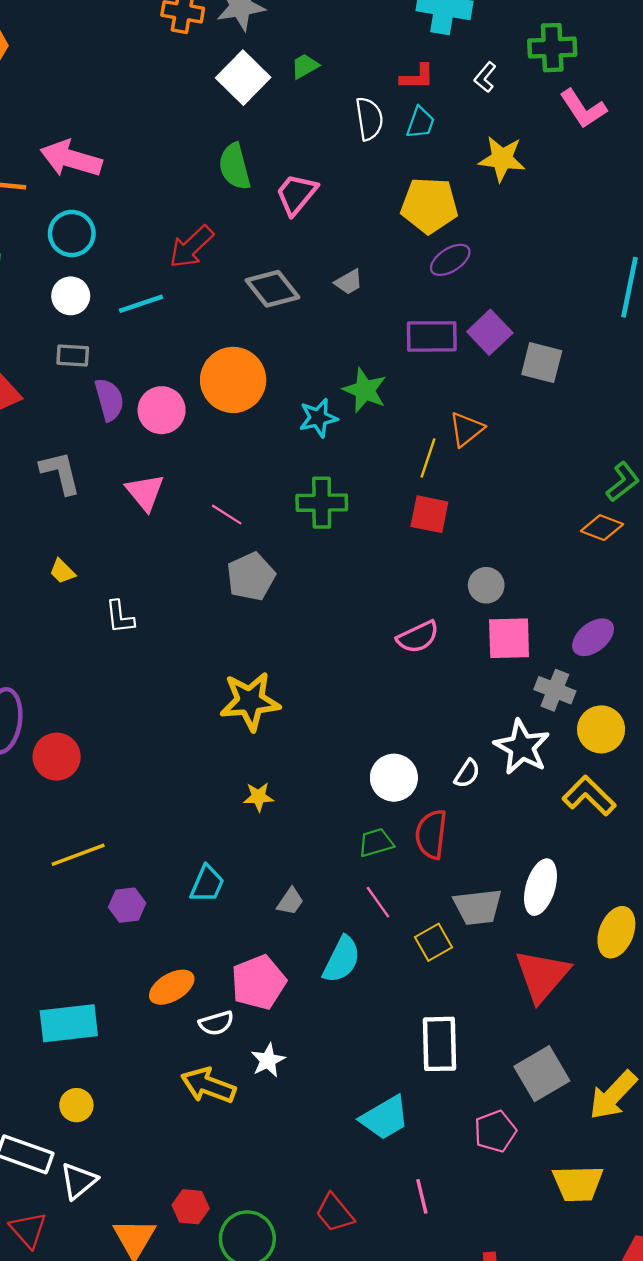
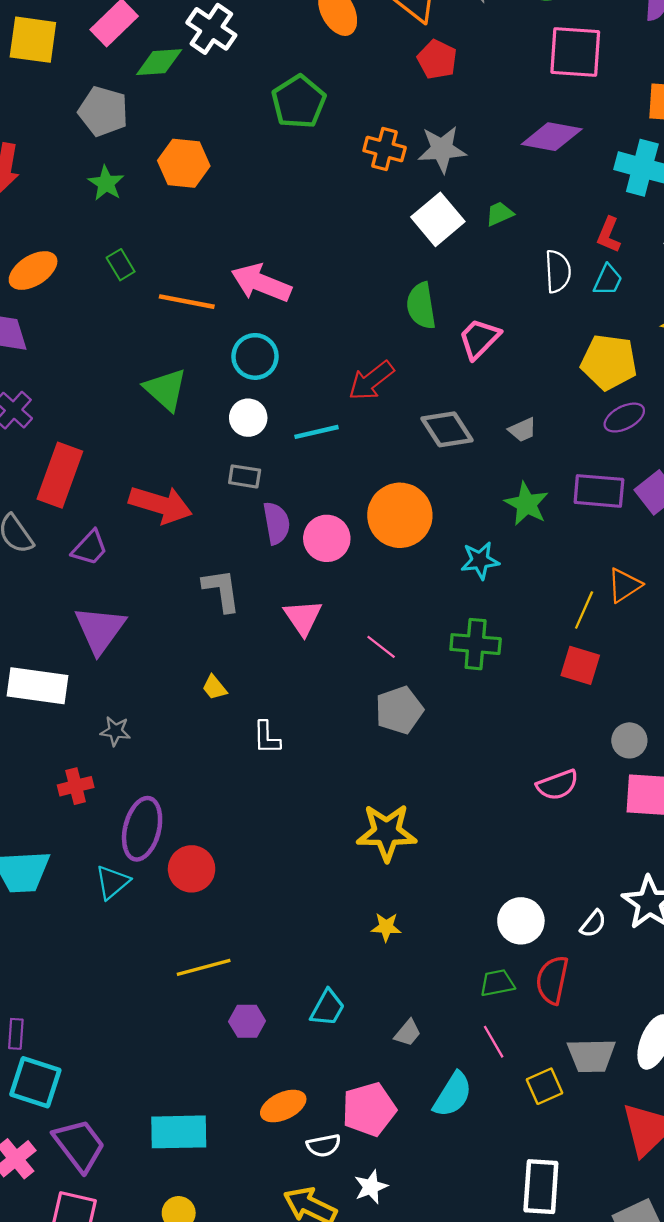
red L-shape: (417, 77) -> (609, 235), turned 108
green star: (365, 390) -> (526, 504), moved

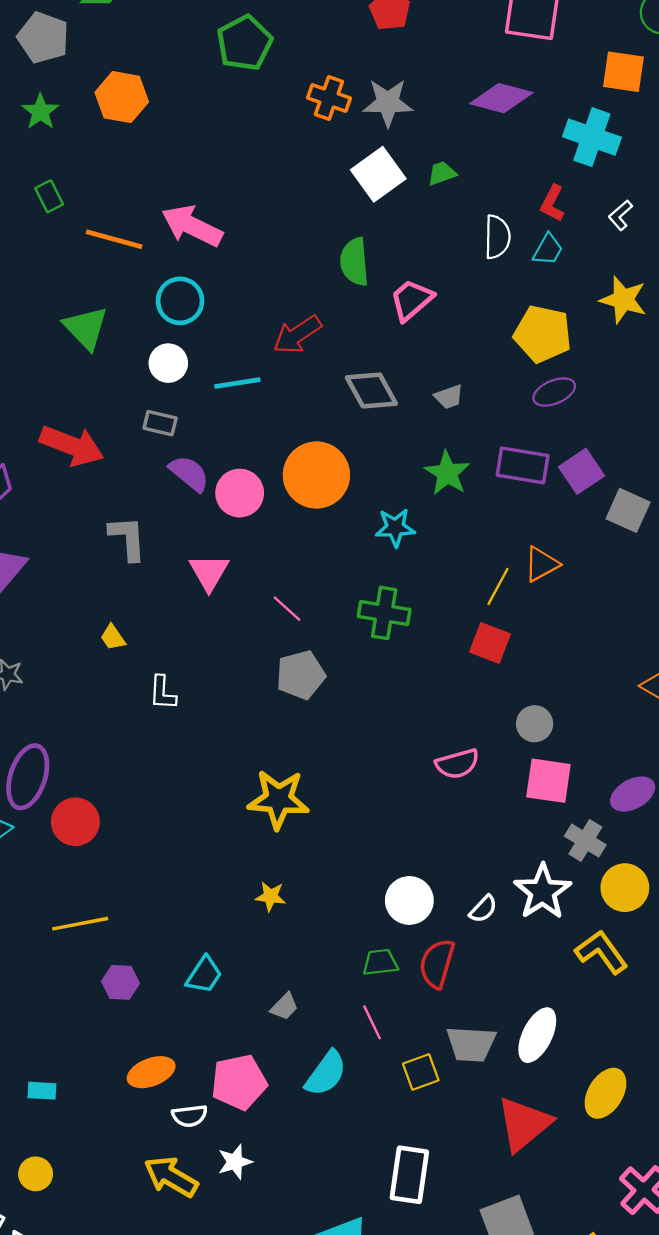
purple semicircle: (276, 523) -> (189, 473), turned -45
cyan rectangle: (179, 1132) -> (42, 1091), size x0.5

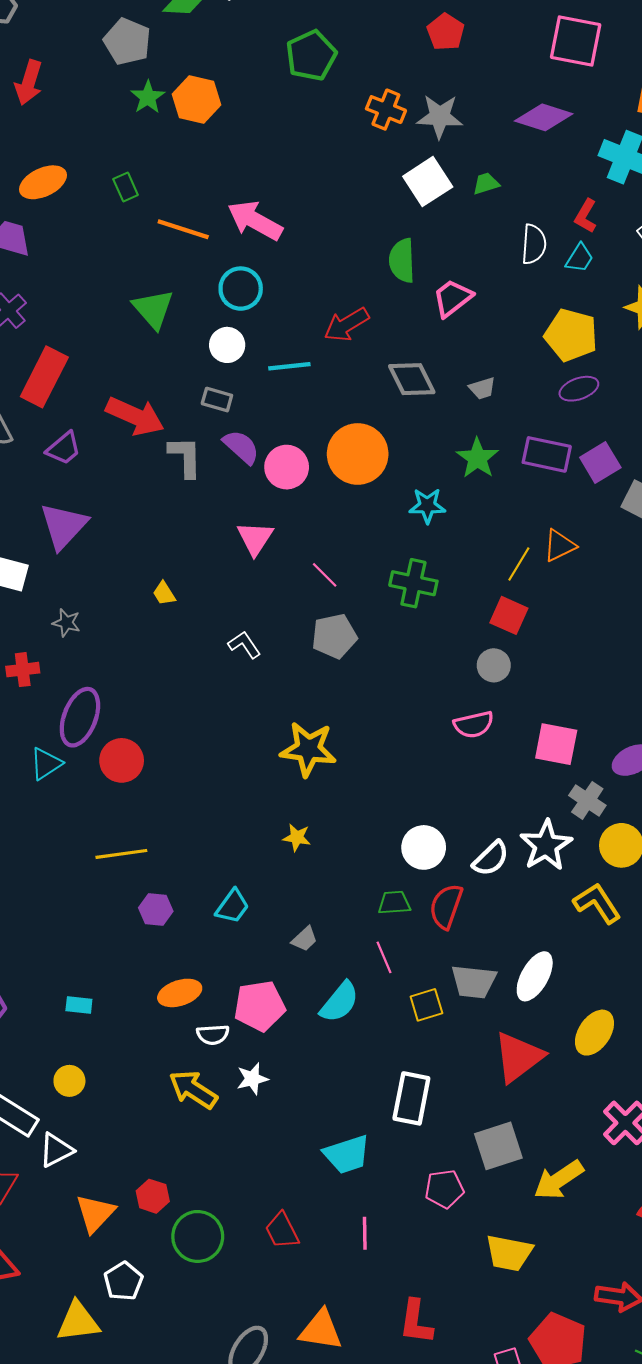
green star: (40, 112) -> (148, 97), moved
gray L-shape: (128, 538) -> (185, 457), moved
white L-shape: (163, 693) -> (244, 645), moved, turned 140
gray circle: (535, 724) -> (494, 665), moved
white semicircle: (483, 909) -> (491, 859), size x1.4

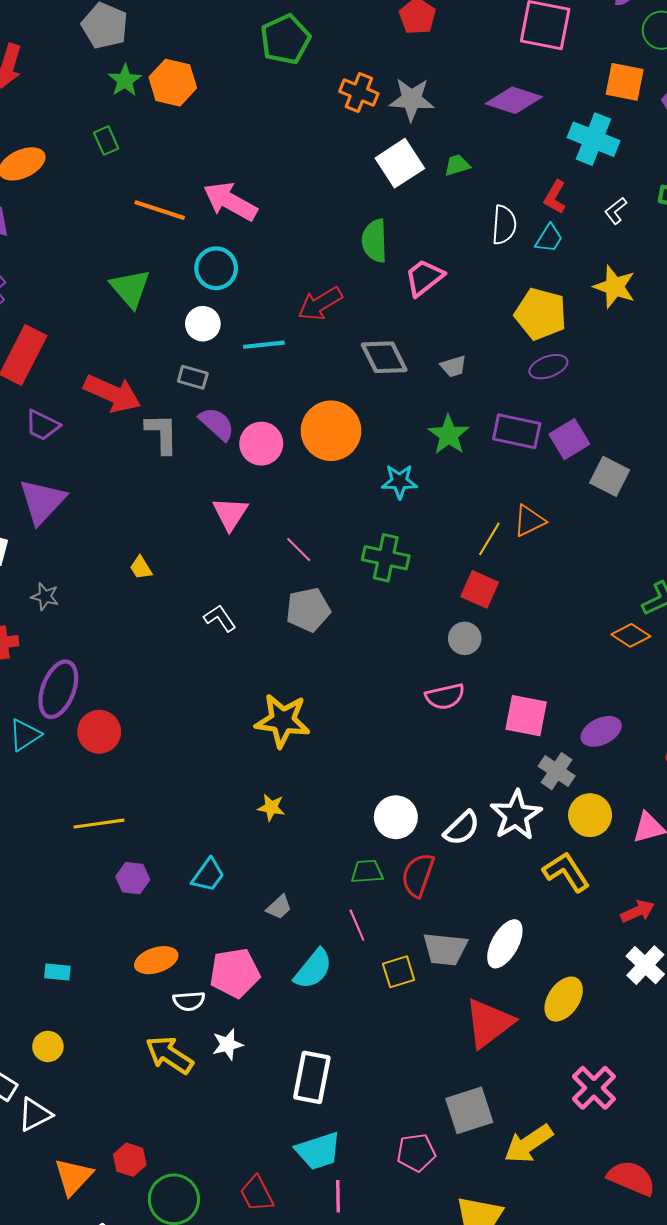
green rectangle: (126, 187) -> (106, 141), moved
purple trapezoid: (64, 448) -> (42, 425), turned 66
white rectangle: (411, 1098) -> (312, 1077), moved
cyan trapezoid: (347, 1154) -> (318, 1151), moved

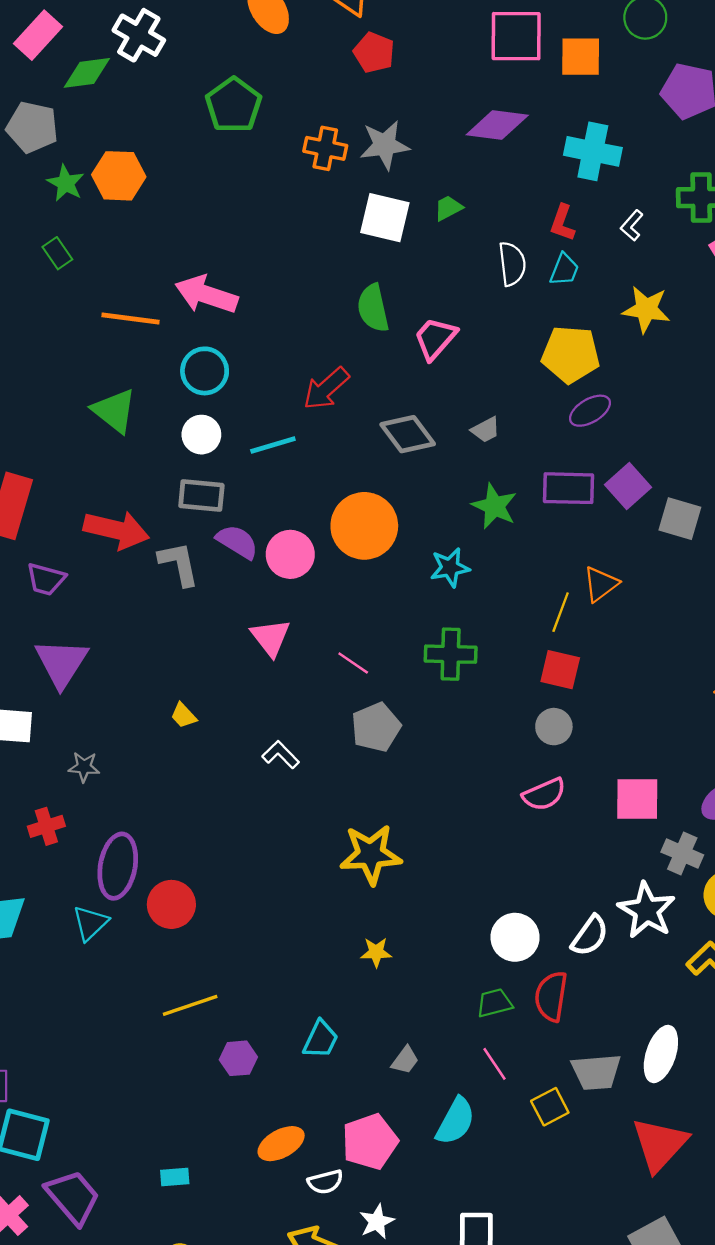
orange square: (625, 82) -> (581, 57), moved
white square: (400, 163) -> (385, 218), turned -33
gray rectangle: (193, 377) -> (201, 495), size x1.4

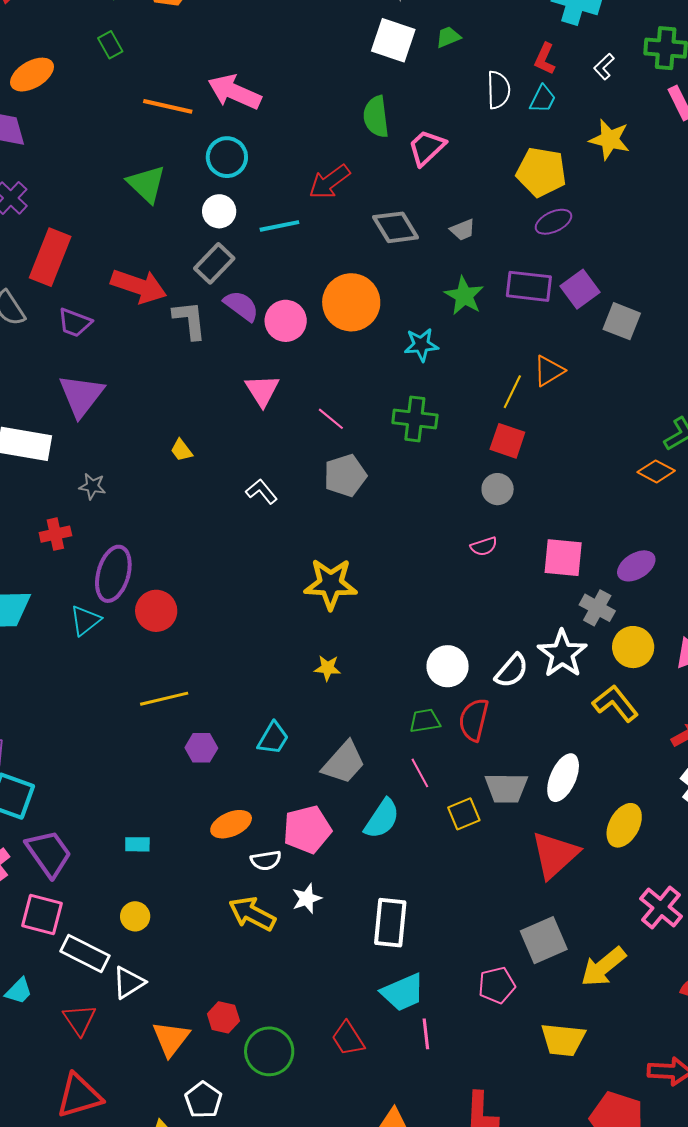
gray rectangle: (201, 495) -> (214, 263), turned -57
pink semicircle: (544, 794) -> (484, 546), size x0.7
gray trapezoid: (405, 1060) -> (344, 763), size x1.8

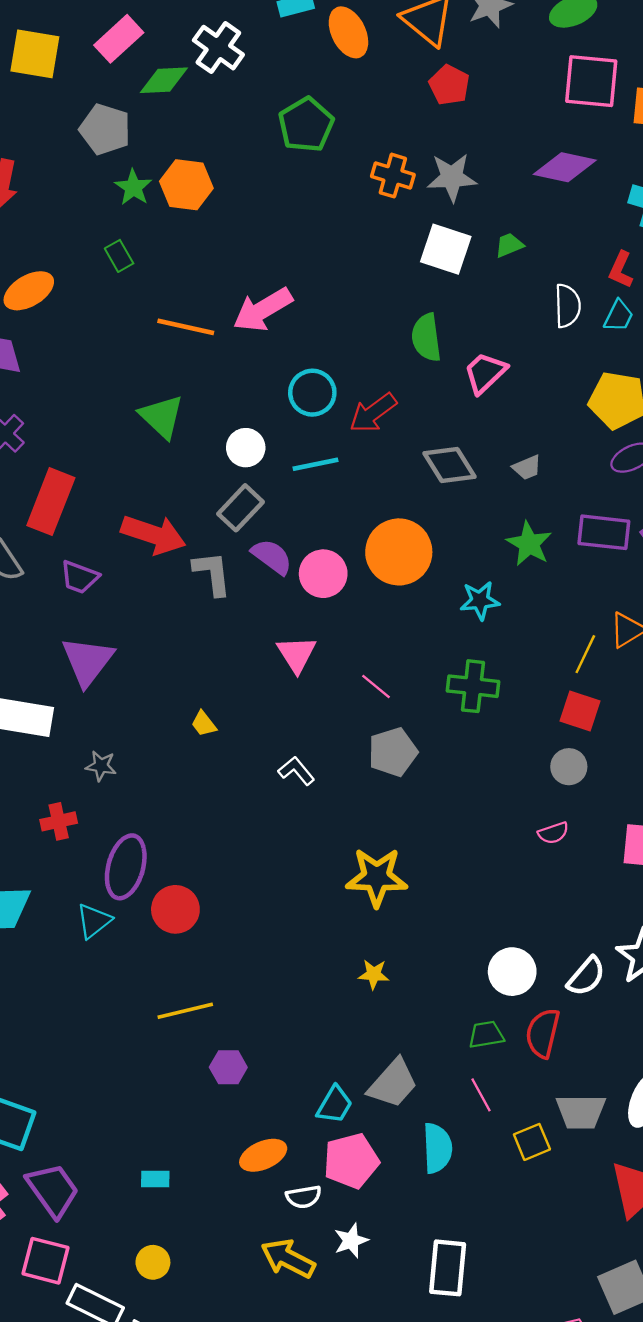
pink arrow: (234, 92) -> (263, 310), turned -54
cyan circle: (227, 157) -> (312, 393), moved
cyan trapezoid: (273, 738) -> (335, 1105), moved
cyan semicircle: (382, 819) -> (437, 1148), turned -36

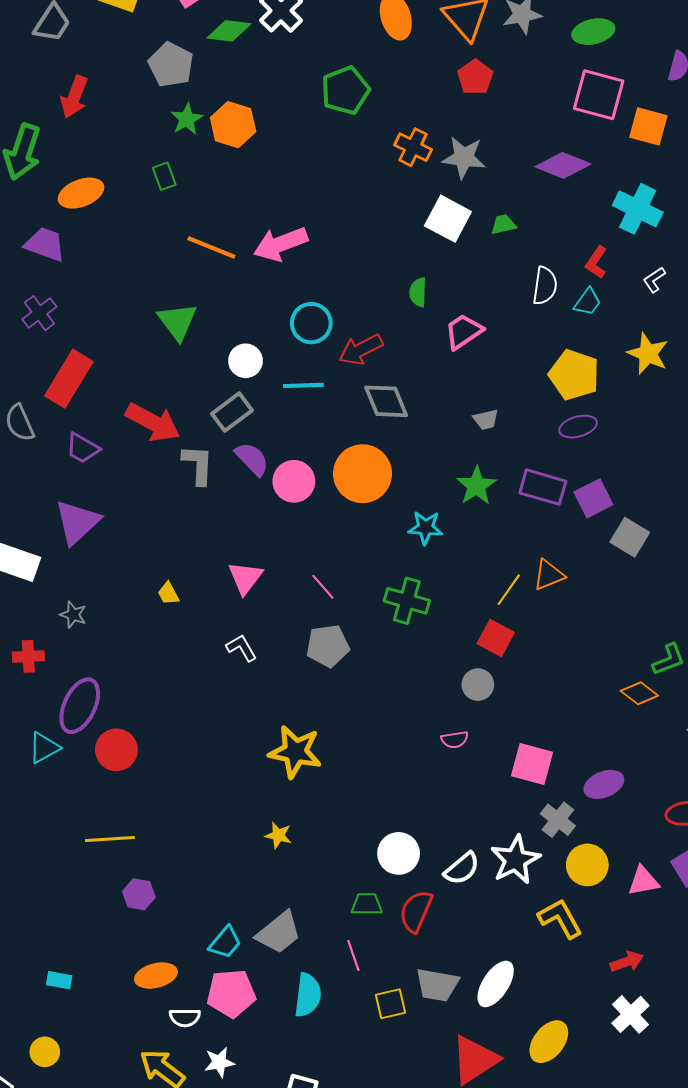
green semicircle: (426, 337) -> (418, 292), size x0.7
gray diamond: (450, 465) -> (386, 401), moved
pink triangle: (297, 654) -> (245, 578), moved

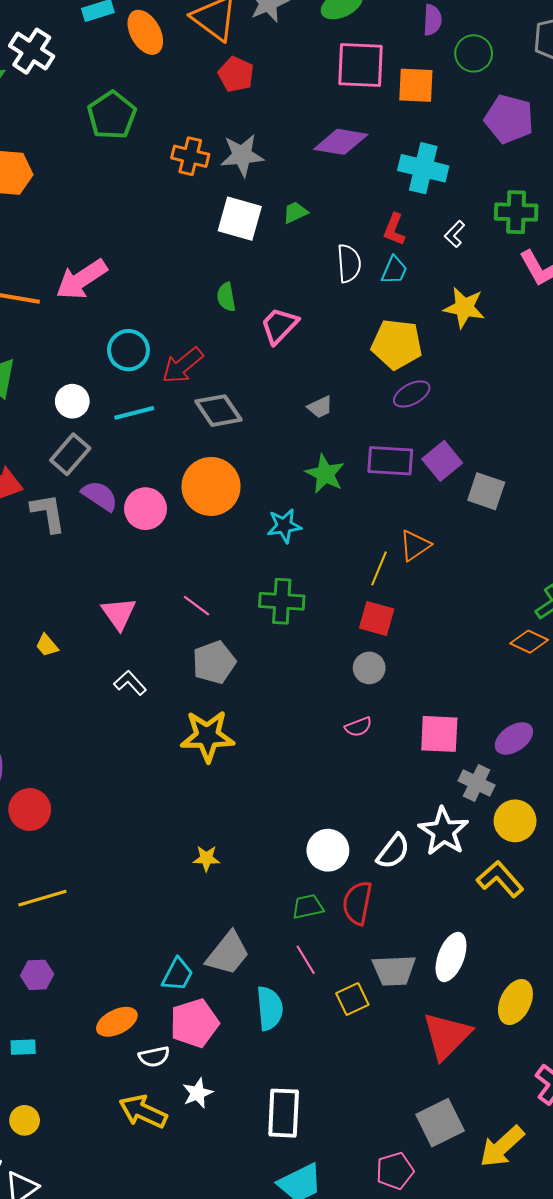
yellow star: (295, 752) -> (207, 736), moved
purple hexagon: (139, 894) -> (37, 975), moved

